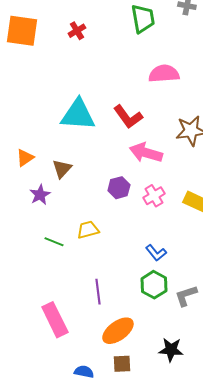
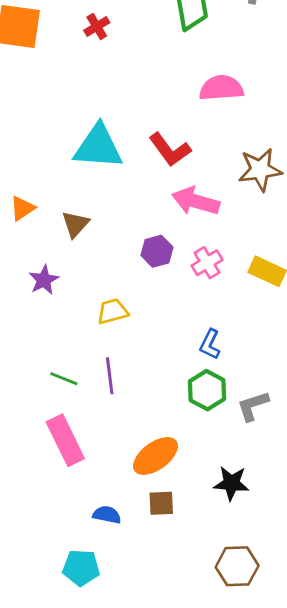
purple star: (40, 195) -> (44, 280), moved
green line: (54, 242) -> (64, 379), moved
blue L-shape: (156, 253) -> (210, 344), turned 65
purple line: (98, 292) -> (110, 376), moved

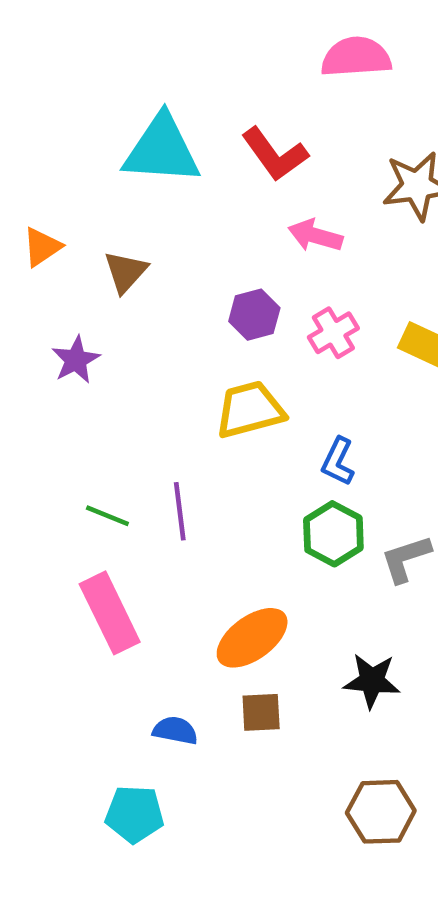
pink arrow: (196, 201) -> (315, 236), size x0.7
yellow trapezoid: (113, 311) -> (250, 410), moved, size x1.4

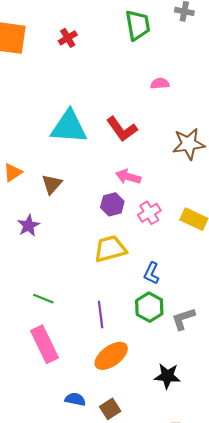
pink semicircle: (356, 57) -> (160, 83), size x0.6
pink arrow: (315, 236) -> (128, 177), moved
purple line: (180, 511) -> (101, 315), moved
brown square: (261, 712) -> (110, 409), moved, turned -30

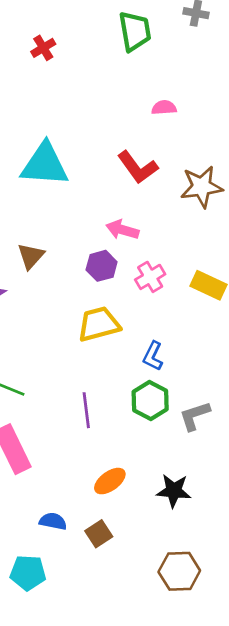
red L-shape: (122, 129) -> (138, 167), moved
brown triangle: (52, 184) -> (31, 256), moved
orange ellipse: (111, 356) -> (110, 481), moved, size x0.7

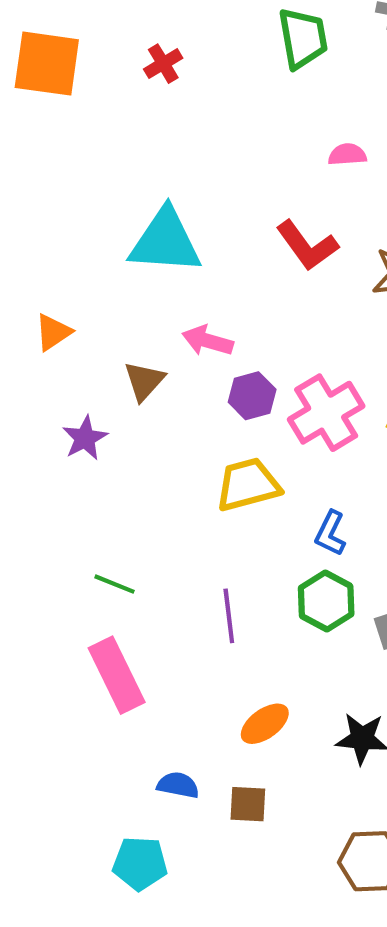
pink arrow: (122, 230) -> (208, 341), moved
pink cross: (150, 277) -> (326, 413), size x1.6
brown square: (99, 534) -> (248, 804), turned 36

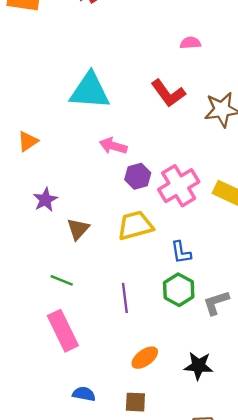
brown triangle: (144, 381) -> (78, 229), moved
blue L-shape: (330, 533) -> (181, 252), turned -35
blue semicircle: (178, 785) -> (84, 394), moved

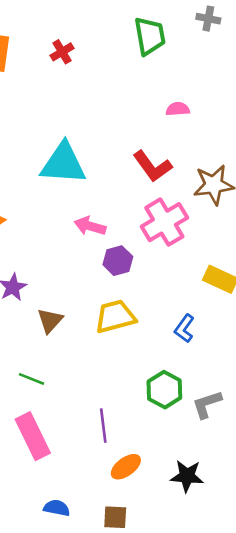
pink cross: (179, 186) -> (164, 222), moved
blue L-shape: (181, 252) -> (184, 328), moved, turned 45
purple line: (125, 298) -> (103, 426), moved

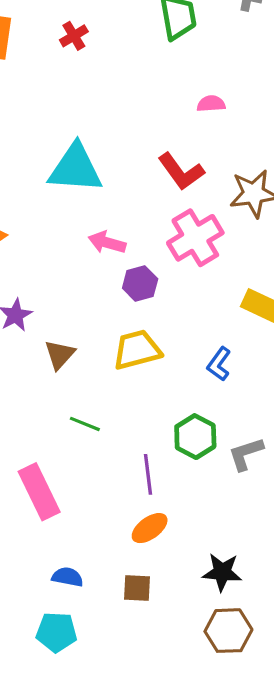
green line: (31, 379) -> (85, 424), moved
purple line: (103, 426) -> (148, 474), moved
black star: (187, 476) -> (222, 572), moved

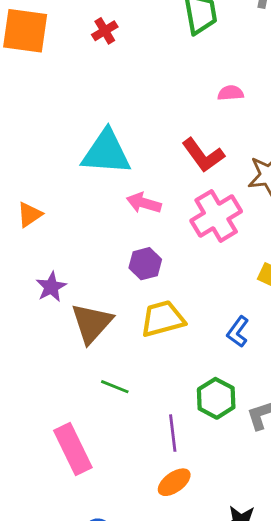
pink arrow: (107, 243) -> (144, 203), moved
purple hexagon: (140, 284) -> (145, 264), moved
brown triangle: (60, 355) -> (92, 323), size x1.5

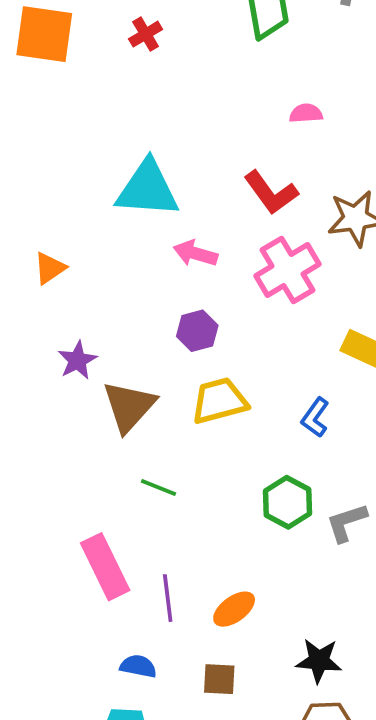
purple line: (173, 433) -> (168, 598), moved

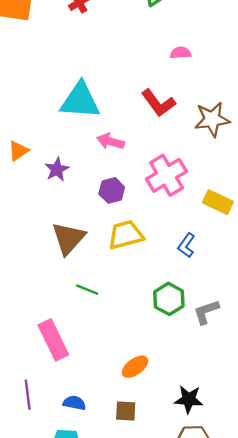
pink cross: (287, 270) -> (167, 175), moved
purple star: (77, 360) -> (57, 169), moved
purple line: (168, 598) -> (28, 395), moved

